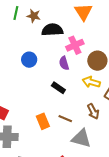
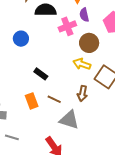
purple semicircle: (64, 63) -> (84, 15), moved
black rectangle: (58, 88) -> (41, 74), moved
brown arrow: (93, 111) -> (82, 93), turned 35

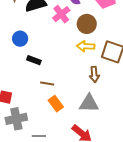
black rectangle: (41, 74) -> (34, 60), moved
brown line: (54, 99) -> (47, 84), moved
orange rectangle: (32, 101) -> (56, 104), moved

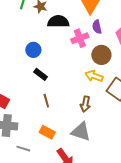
brown arrow: (94, 74) -> (85, 104), moved
brown line: (47, 84) -> (46, 101), turned 48
orange rectangle: (56, 104) -> (47, 132), moved, turned -42

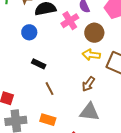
blue circle: (33, 50) -> (29, 32), moved
brown arrow: (85, 104) -> (88, 84), turned 35
orange rectangle: (47, 132) -> (48, 120), moved

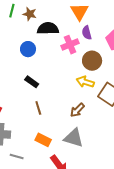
orange rectangle: (48, 120) -> (43, 140), moved

